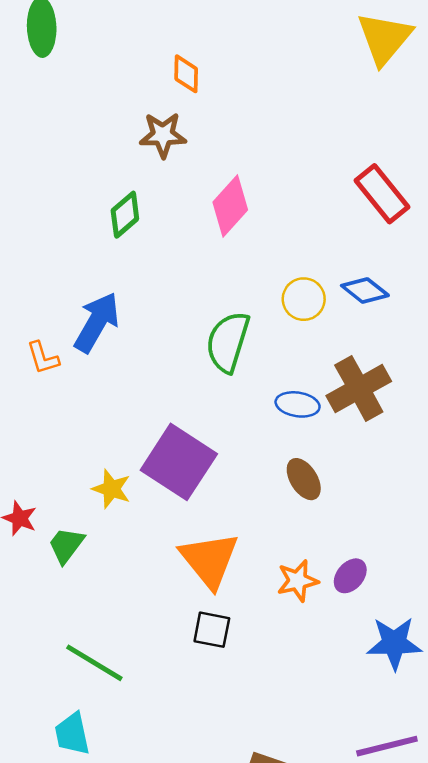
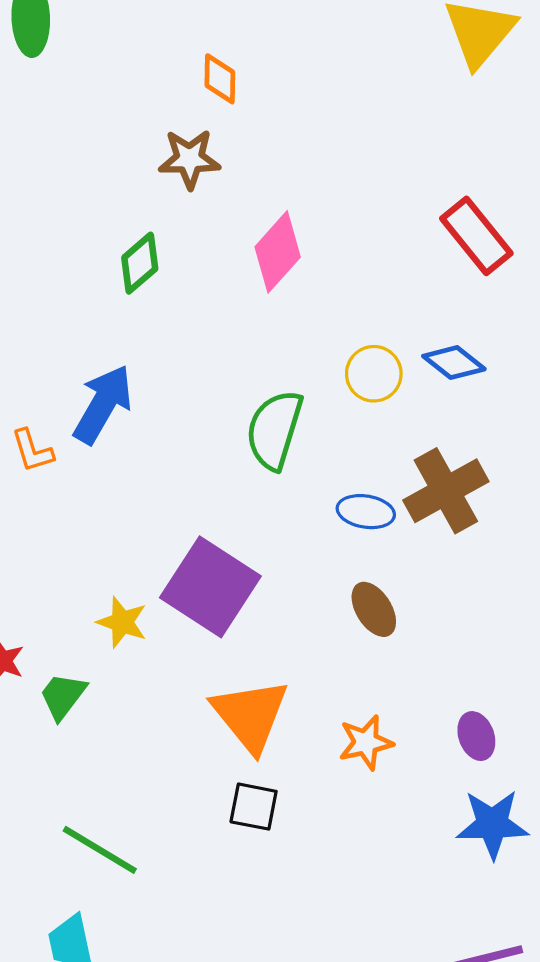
purple ellipse: (350, 576) -> (476, 736), moved, turned -60

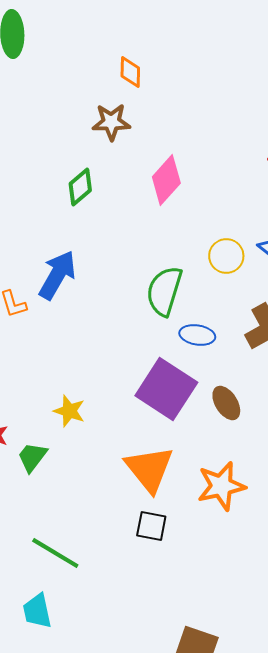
blue ellipse: (366, 512) -> (197, 335), moved
purple square: (210, 587) -> (166, 389), moved
orange star: (366, 742) -> (221, 486), size x1.4

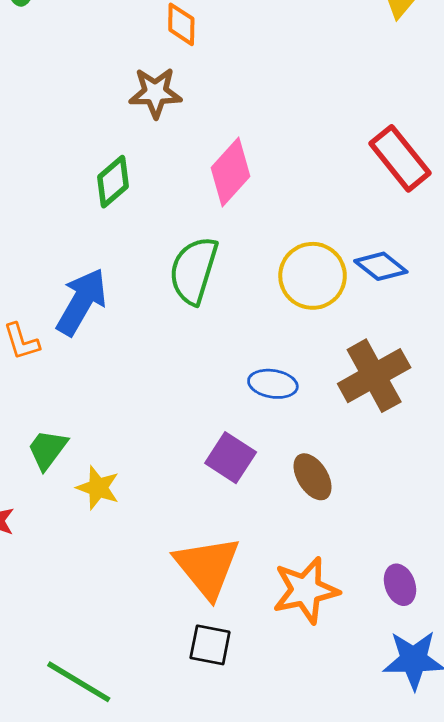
yellow circle: (226, 256) -> (313, 276), size x1.4
green semicircle: (164, 291) -> (194, 270), moved
purple square: (166, 389) -> (231, 458), size x0.6
green trapezoid: (32, 457) -> (47, 449), moved

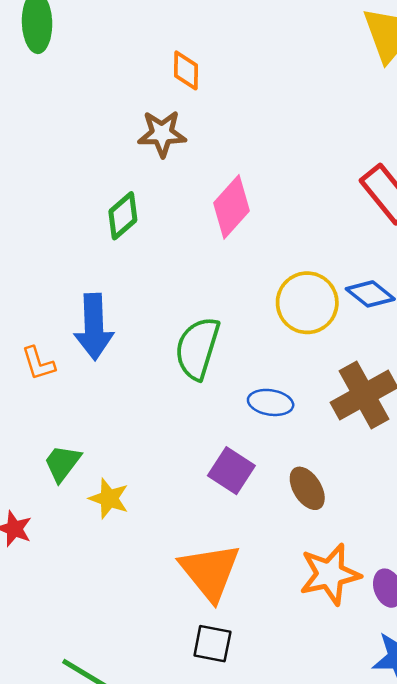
green semicircle: (194, 270) -> (197, 348), moved
blue arrow: (82, 302) -> (94, 327), turned 148
orange star: (306, 590) -> (330, 574), moved

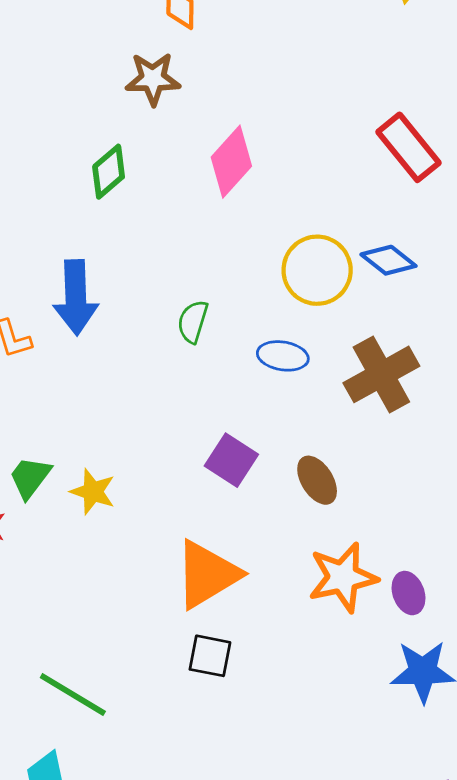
green semicircle: (197, 348) -> (193, 322), size x0.6
blue ellipse: (271, 402) -> (283, 356), moved
green trapezoid: (62, 463) -> (30, 477), moved
orange triangle: (210, 572) -> (207, 574), turned 38

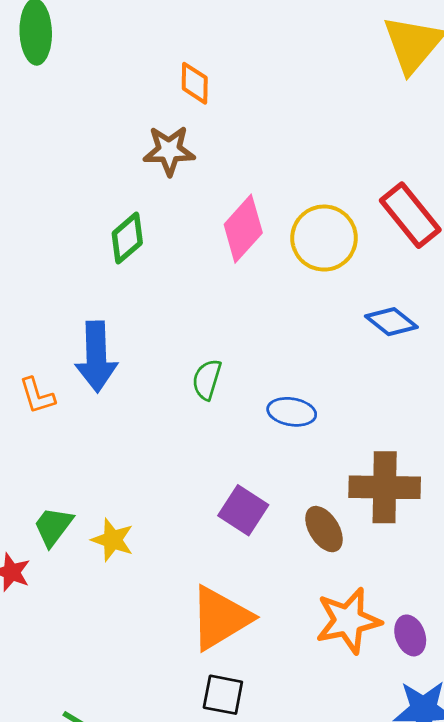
yellow circle: (317, 270) -> (324, 238), moved
brown cross: (381, 374) -> (385, 487), moved, turned 30

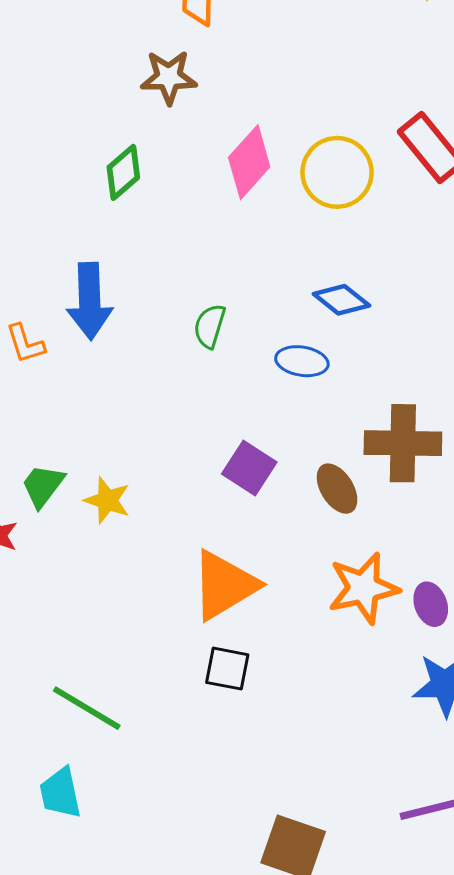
blue diamond: (391, 322) -> (341, 300), moved

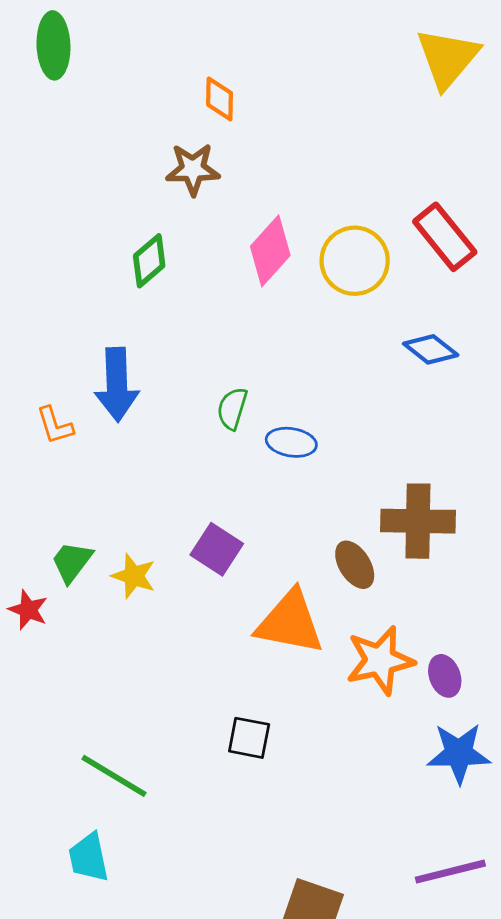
blue diamond: (341, 300) -> (431, 349), moved
blue ellipse: (302, 361) -> (291, 442), moved
purple square: (249, 468) -> (217, 549), moved
orange triangle: (224, 585) -> (290, 622), moved, turned 42

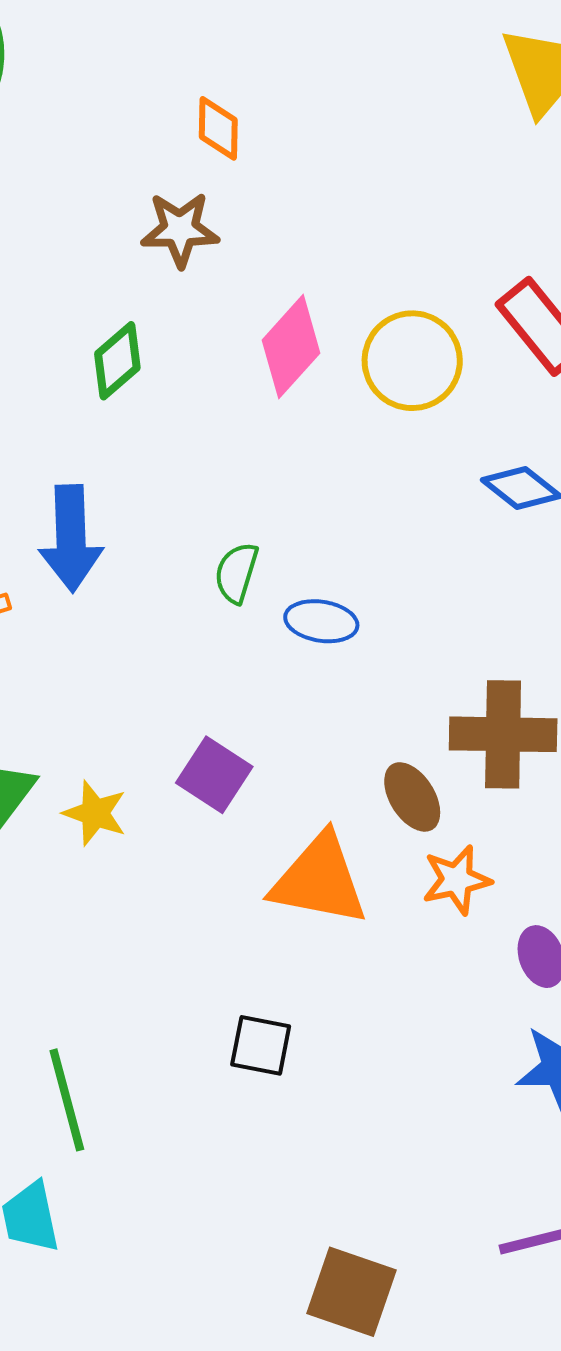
orange star: (380, 660) -> (457, 880), moved, size x0.7
green line: (114, 776) -> (67, 1100), turned 44

